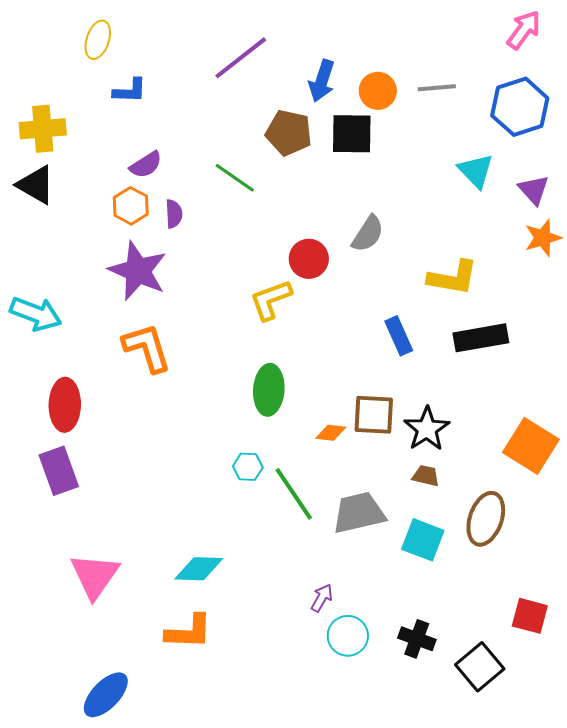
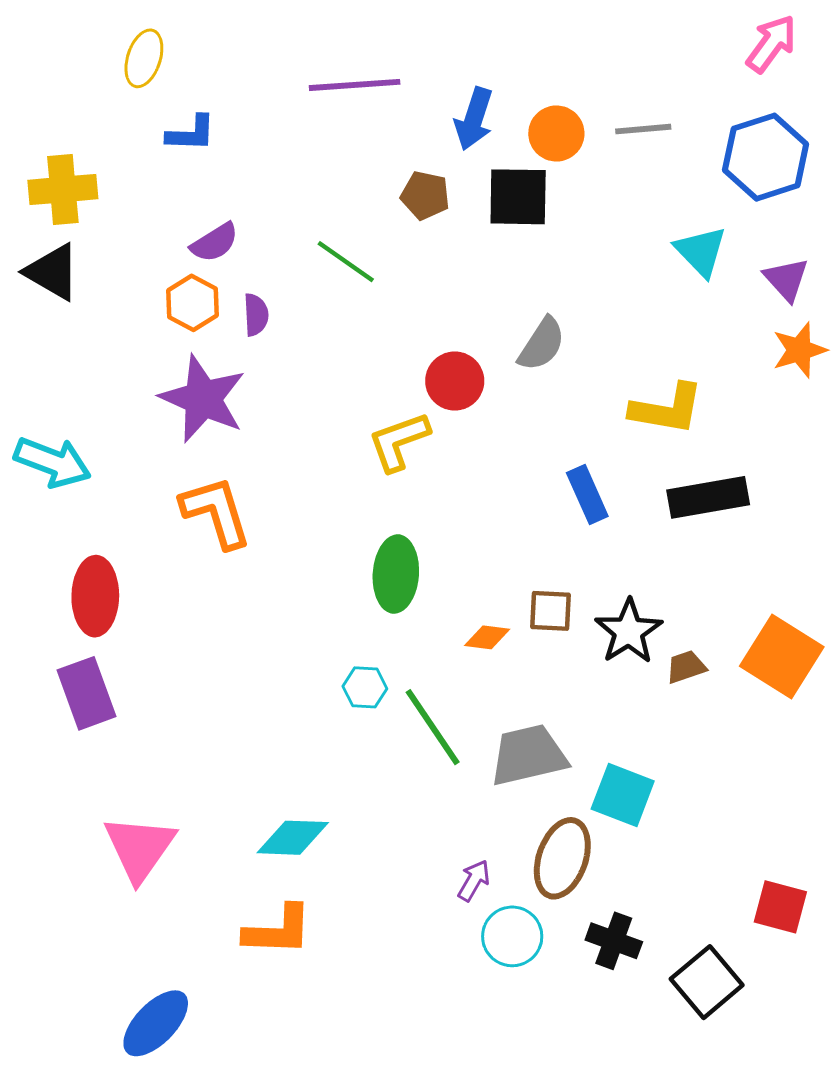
purple line: (241, 58) -> (355, 85), turned 34
brown pentagon: (289, 133) -> (425, 195), size x0.7
brown square: (374, 415) -> (551, 611), size x0.7
brown trapezoid: (426, 476) -> (686, 667), moved, turned -32
brown ellipse: (486, 519) -> (562, 858), moved

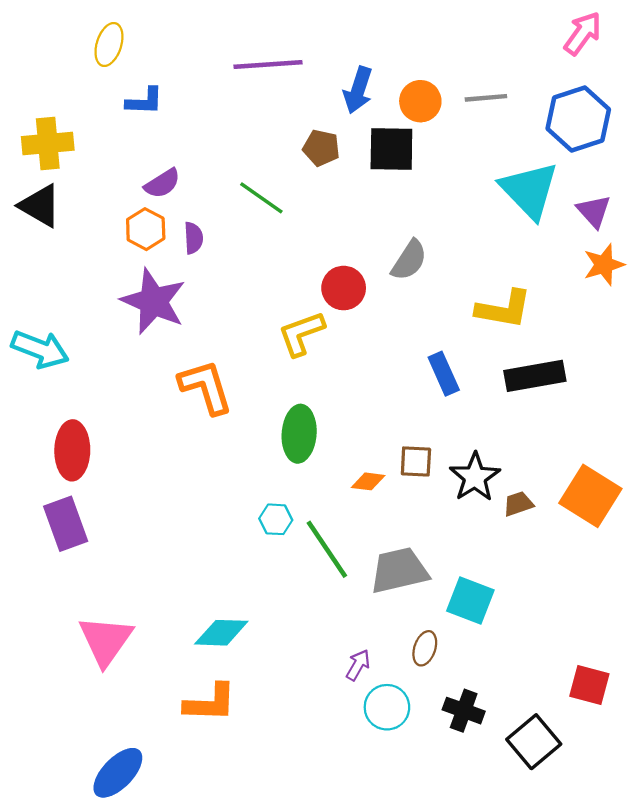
cyan triangle: (701, 251) -> (529, 190), size x1.5
orange L-shape: (216, 512) -> (206, 387), moved
brown ellipse: (562, 858) -> (425, 648), size x0.6

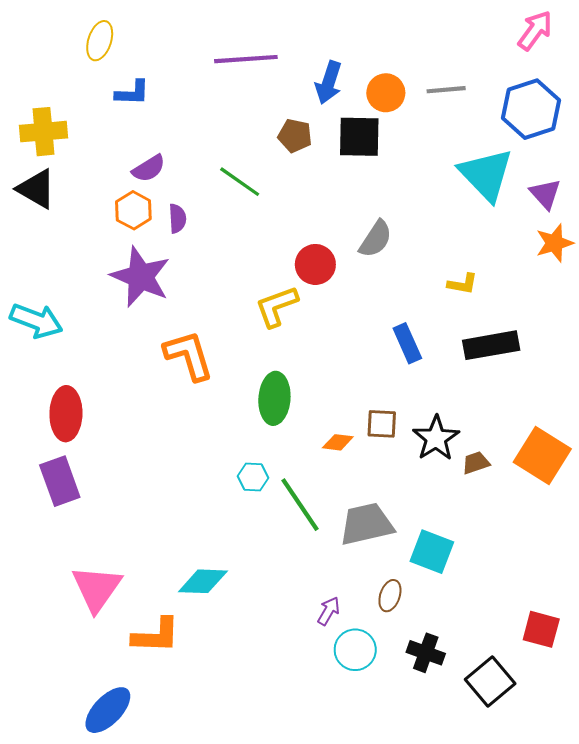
yellow L-shape: (504, 309) -> (463, 284), size x0.6
orange L-shape: (210, 703) -> (156, 635), moved

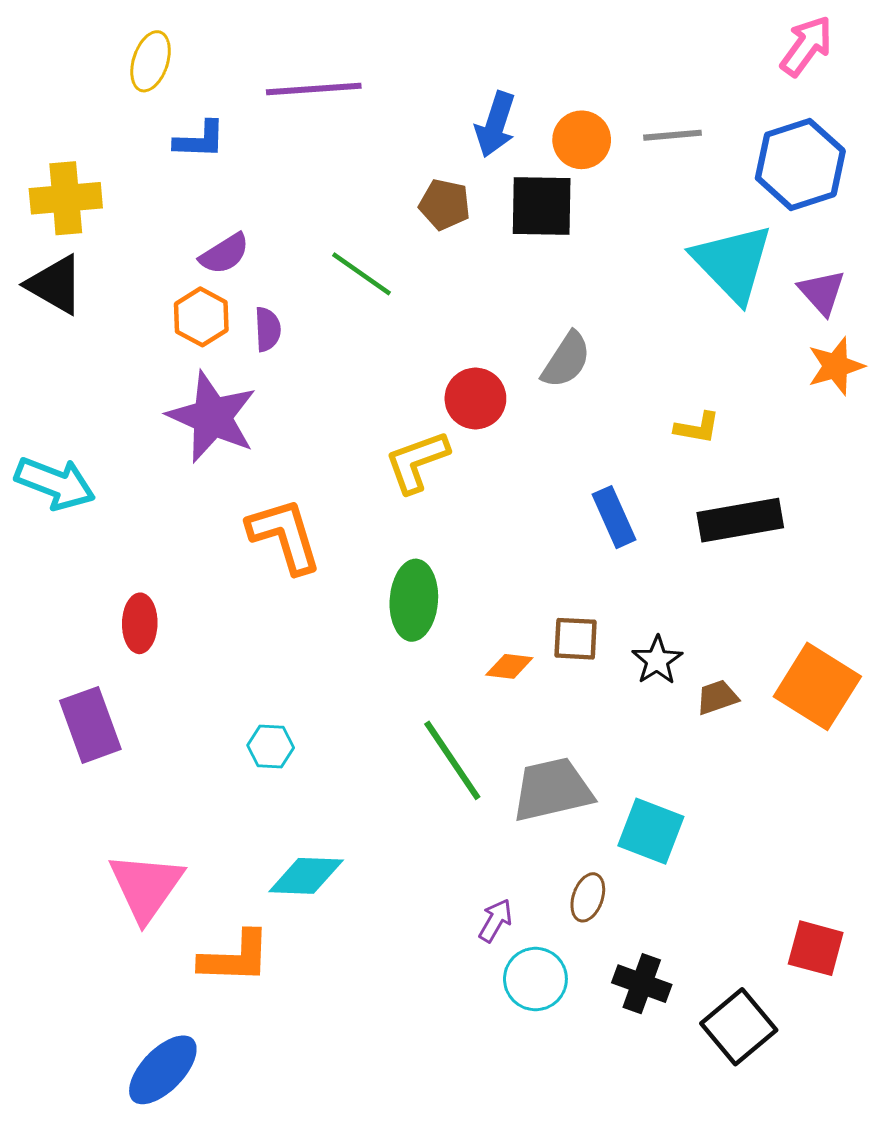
purple line: (246, 59) -> (314, 89), moved
red ellipse: (66, 414) -> (140, 623), moved, size x0.7
black star: (436, 438) -> (657, 660), size x0.7
cyan hexagon: (253, 477) -> (271, 746), moved

